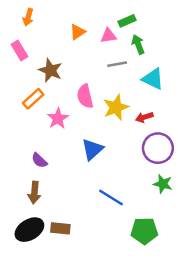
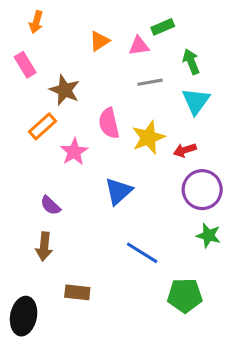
green arrow: (138, 44) -> (191, 62), moved
cyan triangle: (153, 79) -> (196, 101), turned 40
black ellipse: (29, 230) -> (24, 316), moved, turned -48

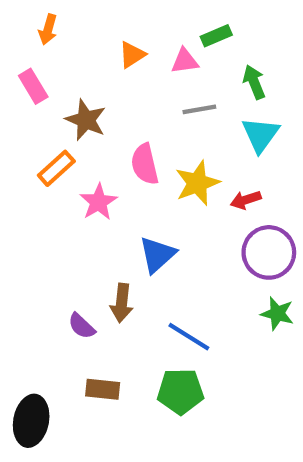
purple semicircle: (50, 205) -> (82, 326), moved
brown arrow: (44, 247) -> (122, 303), moved
green pentagon: (185, 296) -> (180, 391), moved

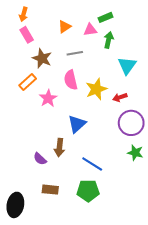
green arrow: (254, 82) -> (109, 40), moved, turned 35
pink rectangle: (33, 86) -> (27, 35), moved
gray line: (199, 109) -> (75, 53), moved

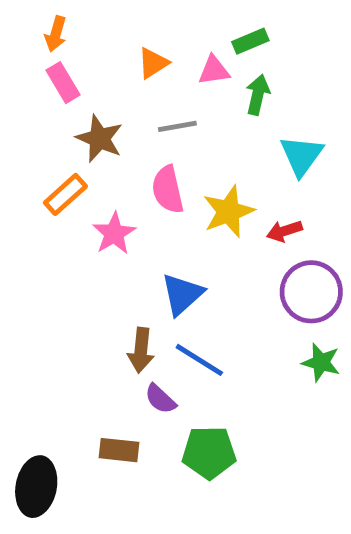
purple semicircle: (40, 159) -> (160, 399), moved
blue line: (92, 164) -> (199, 360), moved

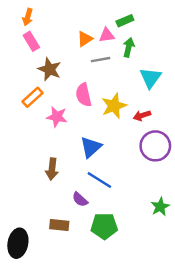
orange triangle: (153, 63) -> (85, 39), moved
gray line: (177, 126) -> (101, 60), moved
pink star: (114, 233) -> (57, 117), turned -30
brown arrow: (141, 350) -> (52, 169), moved
green star: (321, 362) -> (160, 207), moved, turned 30

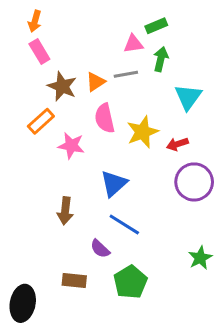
orange triangle: (85, 39) -> (96, 82), moved
green pentagon: (104, 226) -> (130, 282), turned -30

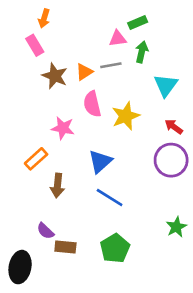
orange arrow: (35, 21) -> (44, 18), moved
orange rectangle: (41, 121) -> (36, 159), moved
red arrow: (177, 144) -> (174, 127), moved, turned 54
purple semicircle: (100, 249) -> (45, 231), moved

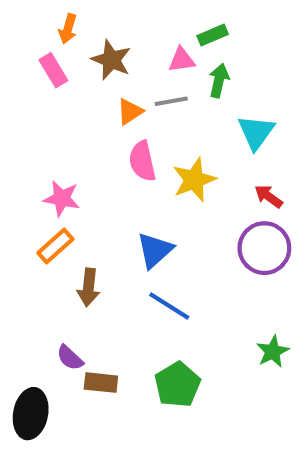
brown star: (55, 76) -> (111, 60), moved
pink star: (63, 128) -> (62, 198), moved

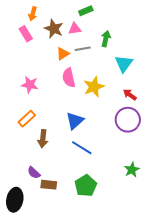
green rectangle: (213, 35) -> (86, 11), moved
pink triangle: (182, 60) -> (75, 29), moved
pink star: (62, 198) -> (30, 85), moved

